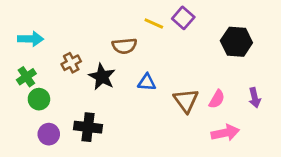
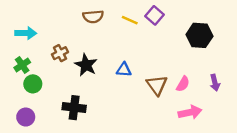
brown semicircle: (124, 46) -> (93, 17), moved
purple circle: (49, 134) -> (26, 117), moved

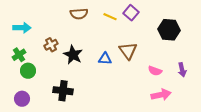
pink semicircle: (183, 84) -> (155, 71), turned 80
brown triangle: (157, 85) -> (128, 51), moved

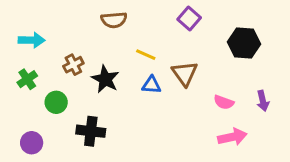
yellow line: (110, 17) -> (146, 55), moved
green circle: (28, 71) -> (56, 102), moved

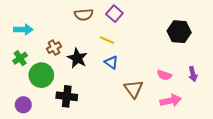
purple square: (189, 18) -> (114, 14), moved
brown triangle: (185, 73) -> (134, 89), moved
blue triangle: (152, 85) -> (111, 62), turned 32
green circle: (56, 102) -> (41, 75), size x1.5

